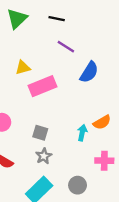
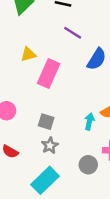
pink rectangle: (43, 86) -> (49, 74), turned -44
gray circle: (78, 185) -> (88, 165), moved

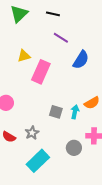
gray square: (46, 122) -> (56, 112), moved
gray star: (50, 146) -> (32, 133), moved

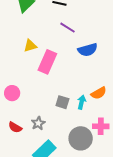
blue semicircle: (81, 60) -> (88, 50), turned 42
gray circle: (74, 148) -> (81, 138), size x1.5

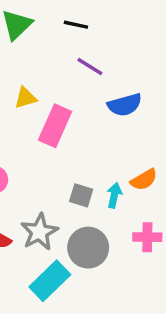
gray star: (38, 123) -> (39, 232), size x1.5
gray circle: (81, 138) -> (88, 248), moved

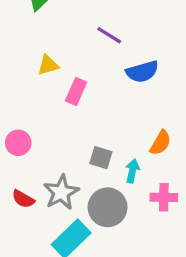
pink rectangle: (55, 126) -> (76, 92), size x0.7
orange semicircle: (144, 180) -> (160, 143), turned -30
cyan arrow: (114, 195) -> (132, 171), moved

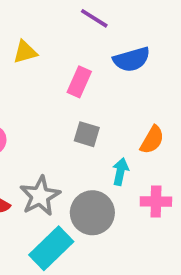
pink rectangle: (76, 92) -> (79, 82), moved
gray square: (101, 158) -> (87, 134), moved

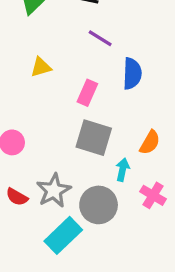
blue semicircle: (132, 59) -> (132, 74), turned -72
gray square: (87, 134) -> (94, 138), size x1.6
pink cross: (156, 202) -> (153, 195), turned 30

